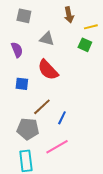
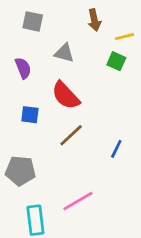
brown line: (42, 107) -> (71, 135), moved
blue line: (62, 118) -> (116, 149), moved
gray pentagon: (28, 129) -> (20, 171), moved

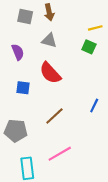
brown arrow: (94, 20) -> (49, 12), moved
brown line: (71, 135) -> (54, 116), moved
blue line: (116, 149) -> (94, 105), moved

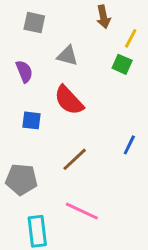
brown arrow: (49, 12) -> (103, 17), moved
yellow line: (95, 28) -> (131, 38), turned -48
pink line: (60, 154) -> (82, 211), turned 55

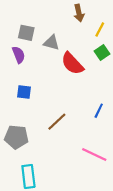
gray square: (34, 23) -> (26, 33), moved
green square: (122, 64) -> (102, 53), moved, turned 32
red semicircle: (69, 100) -> (72, 63), moved
pink line: (82, 211) -> (94, 155), moved

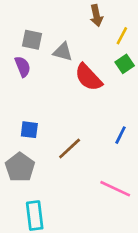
blue square: (24, 92) -> (29, 130), moved
gray pentagon: (16, 137) -> (20, 167), turned 30

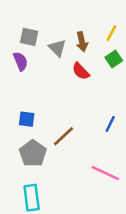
brown arrow: (96, 16) -> (82, 42), moved
gray triangle: (63, 52) -> (57, 48), turned 30
red semicircle: (88, 77) -> (81, 71), size x0.7
gray pentagon: (20, 167) -> (33, 153), moved

